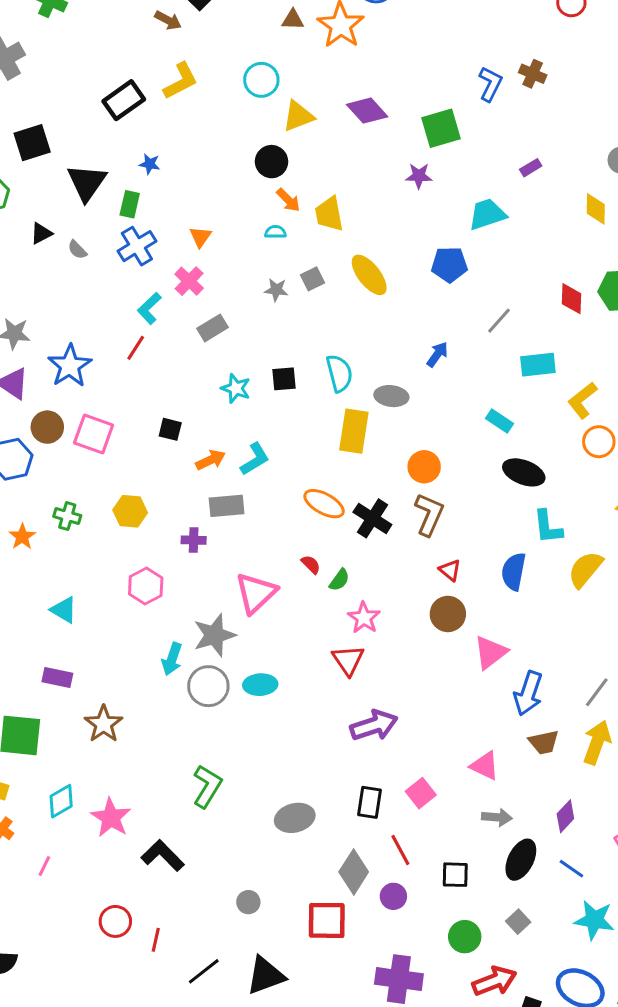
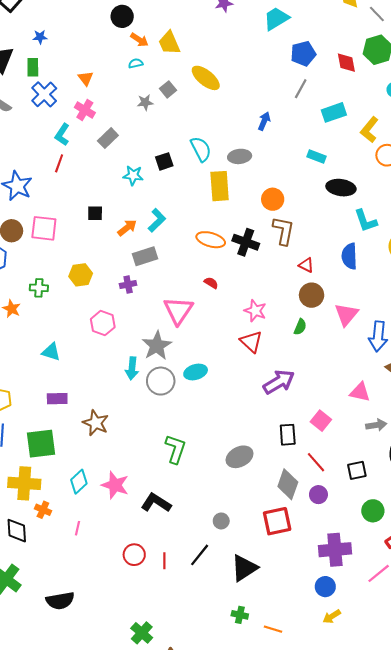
blue pentagon: (449, 265) -> (303, 54), moved
green semicircle: (339, 580) -> (300, 327), moved
black line: (204, 971) -> (200, 555), moved

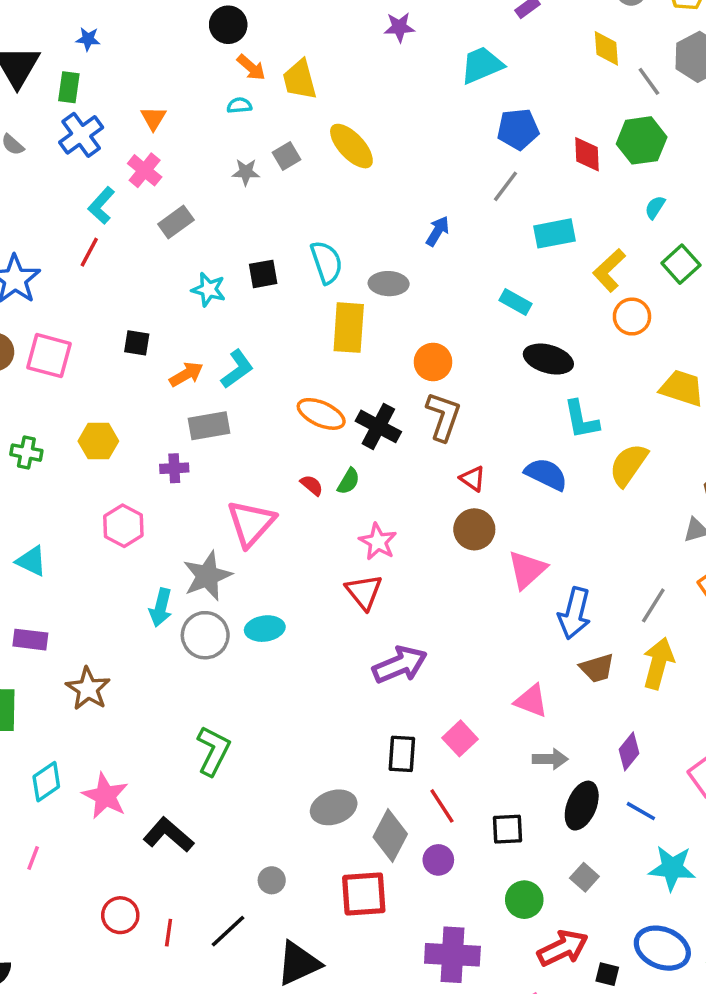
blue semicircle: (349, 256) -> (546, 474), turned 110
green semicircle: (300, 327) -> (349, 481), moved
gray ellipse: (240, 457) -> (334, 807), moved

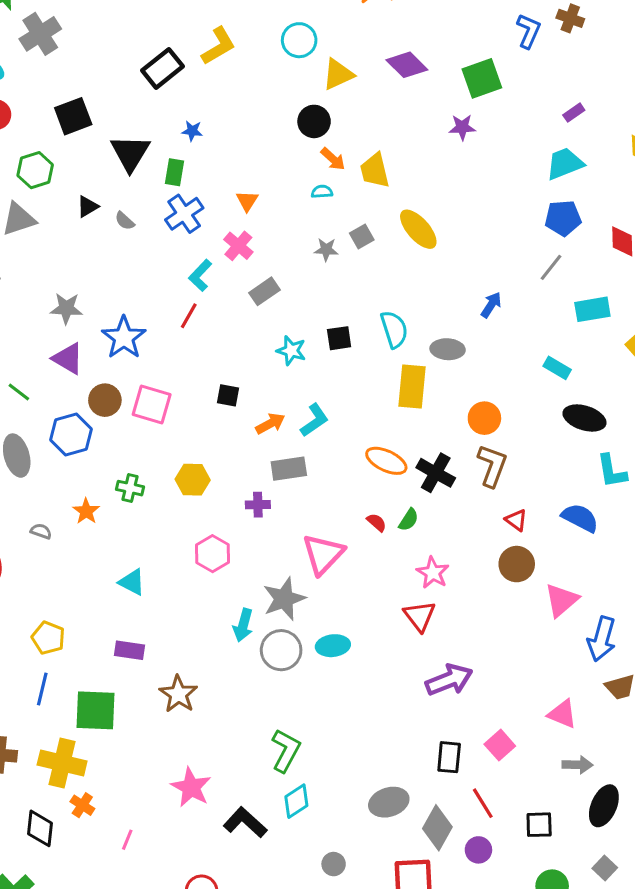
cyan trapezoid: (482, 65) -> (565, 164), moved
cyan diamond: (46, 782) -> (296, 801), moved

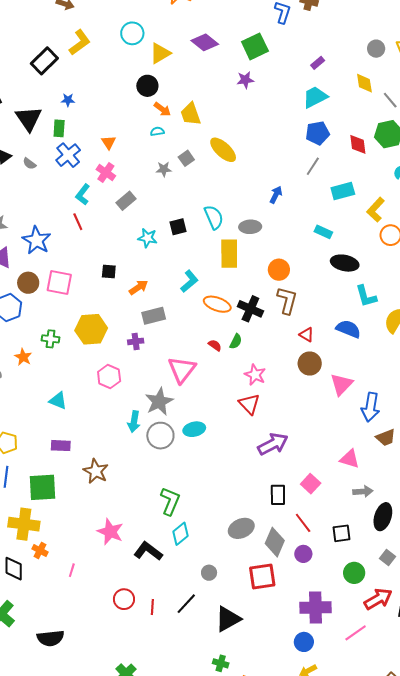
red line: (189, 316) -> (78, 222), turned -48
cyan L-shape: (314, 420) -> (189, 281), moved
yellow hexagon: (193, 480) -> (91, 329), size x1.4

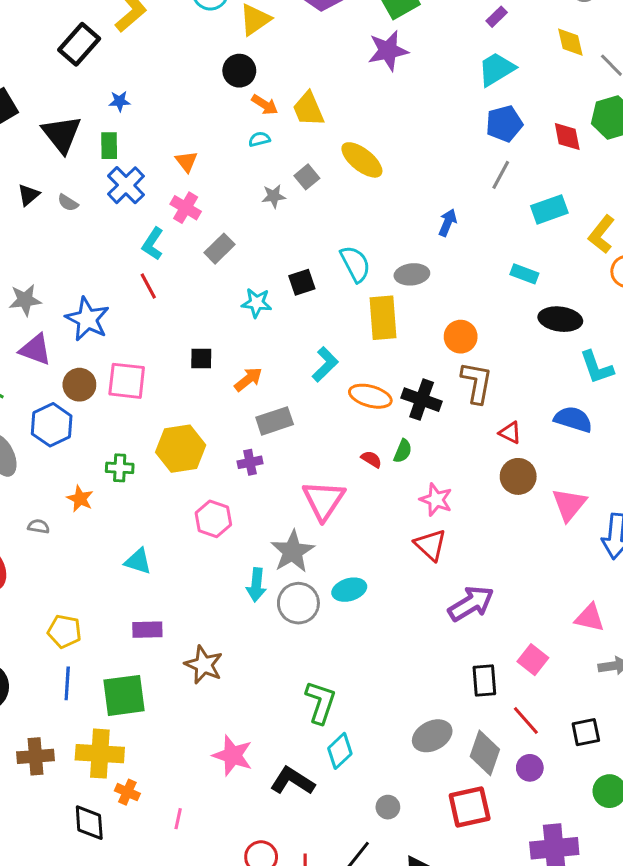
purple star: (245, 80) -> (388, 51), size x1.5

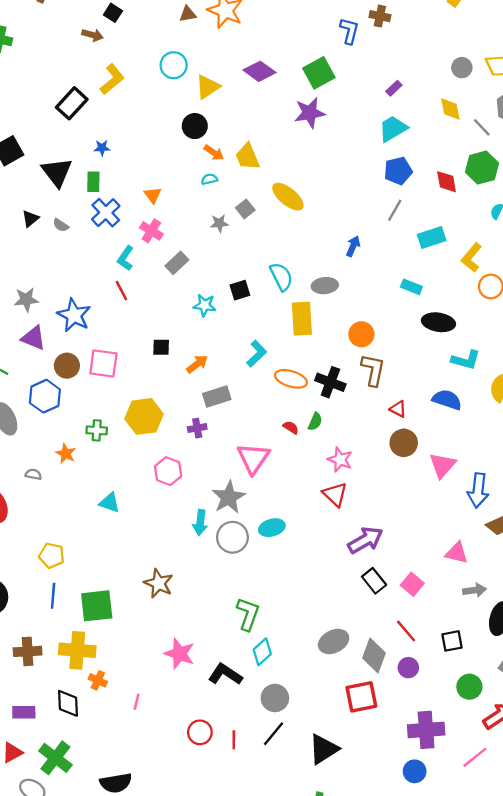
cyan L-shape: (597, 367) -> (466, 360), turned -56
purple rectangle: (147, 630) -> (24, 712), moved
black rectangle: (484, 681) -> (374, 581), moved, turned -35
gray circle: (388, 807) -> (275, 698), moved, size x1.5

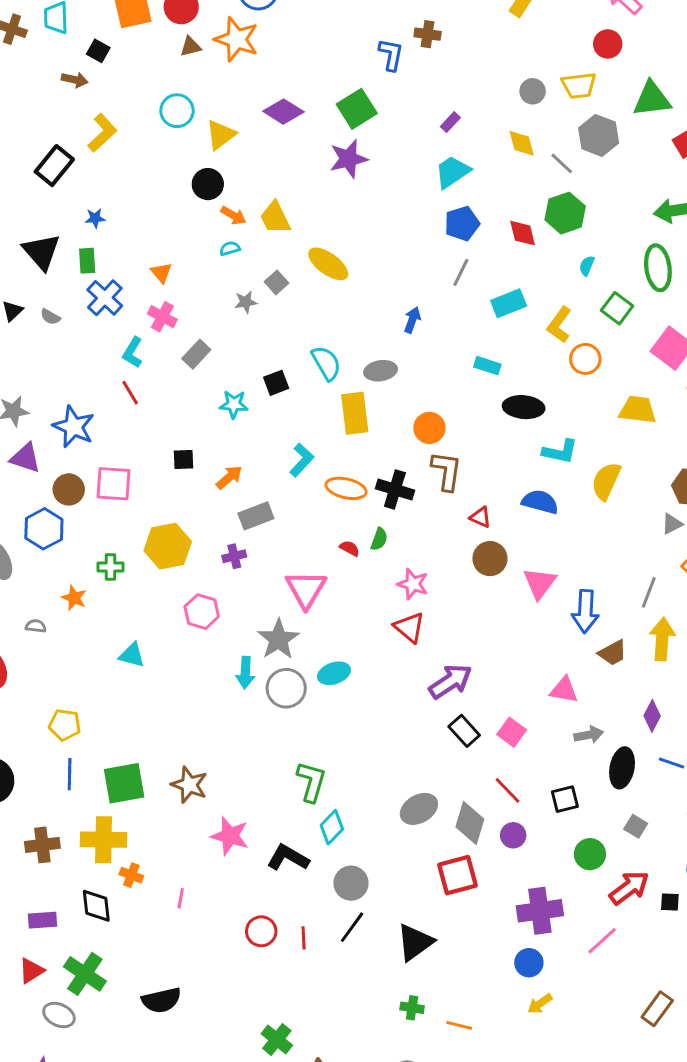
brown star: (159, 583) -> (189, 785), moved

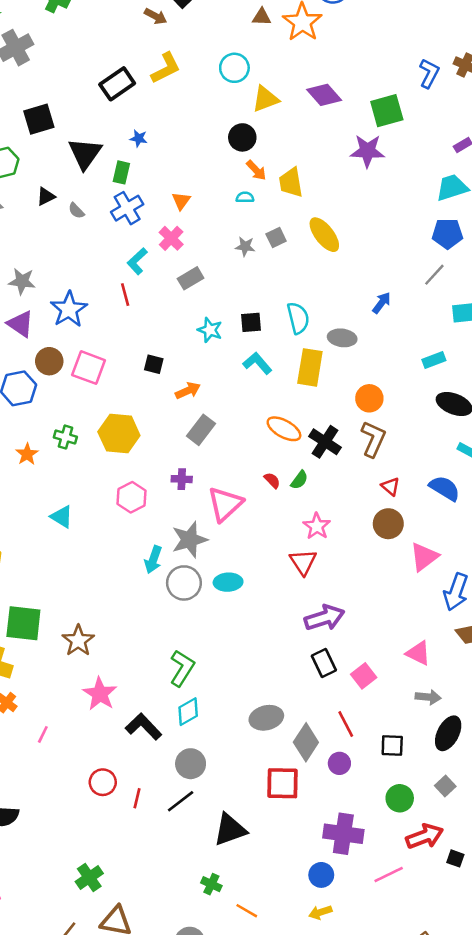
cyan rectangle: (487, 366) -> (434, 360), turned -55
cyan L-shape: (302, 460) -> (257, 363), moved, turned -100
gray rectangle: (256, 516) -> (201, 430), turned -48
purple cross: (234, 556) -> (182, 479), moved

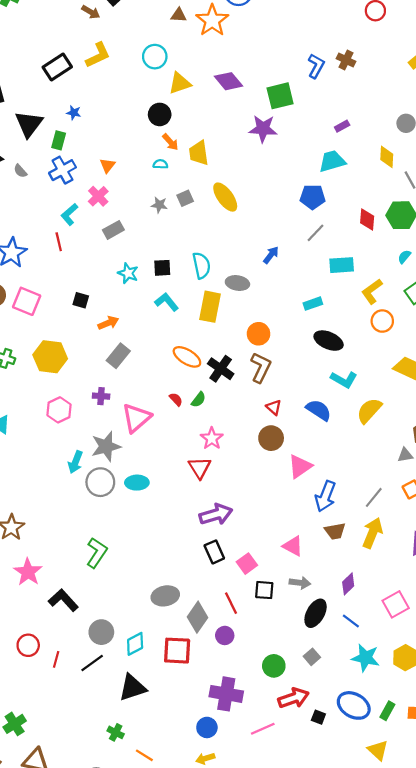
blue pentagon: (447, 234) -> (313, 197), moved
cyan diamond: (188, 712) -> (135, 644), moved
black square: (392, 746) -> (264, 590), moved

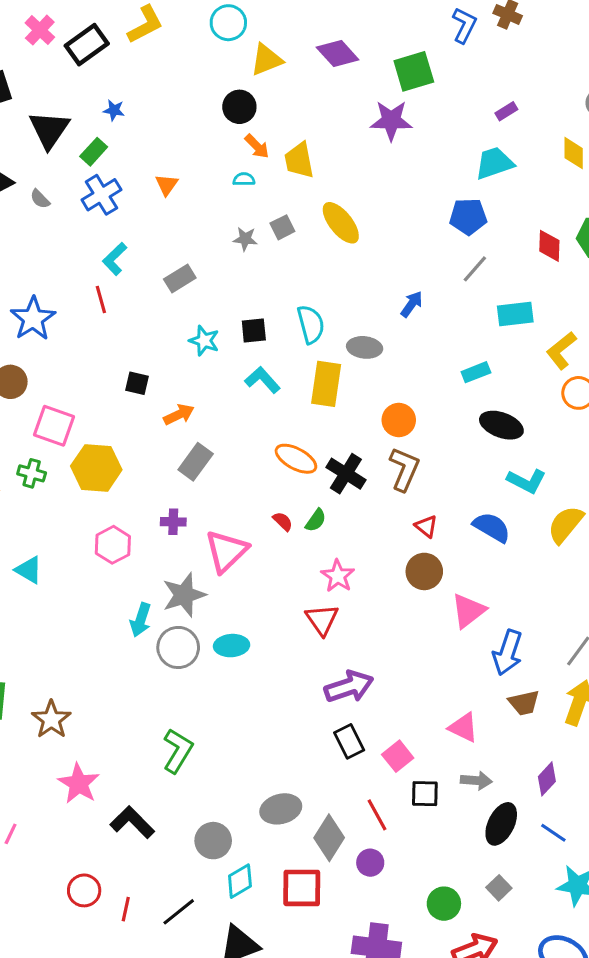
green rectangle: (59, 140) -> (94, 152), turned 30
pink cross: (98, 196) -> (40, 30), moved
pink square: (27, 301) -> (54, 426), moved
gray circle: (101, 632) -> (213, 841), moved

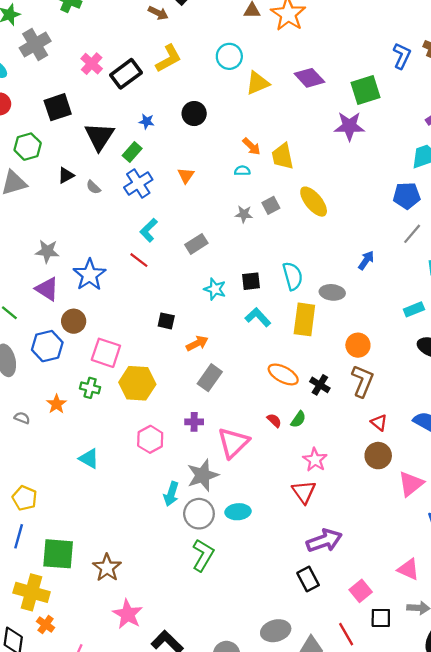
black circle: (239, 107) -> (194, 114), moved
red line: (101, 300) -> (139, 260), turned -36
black cross: (346, 474) -> (320, 385), size x0.7
black rectangle: (349, 741) -> (308, 579), moved
green L-shape: (178, 751) -> (203, 555), moved

